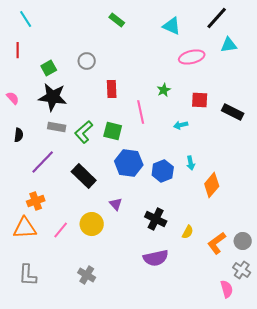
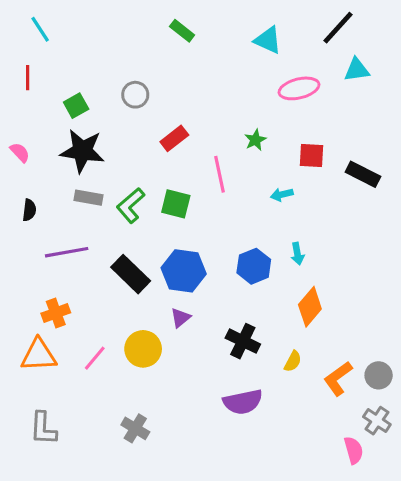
red rectangle: (112, 89) -> (174, 138), turned 54
purple line: (43, 162) -> (67, 252), turned 36
blue hexagon: (129, 163) -> (184, 271), moved
orange diamond: (212, 185) -> (310, 307), moved
purple triangle: (116, 204) -> (180, 318), turned 32

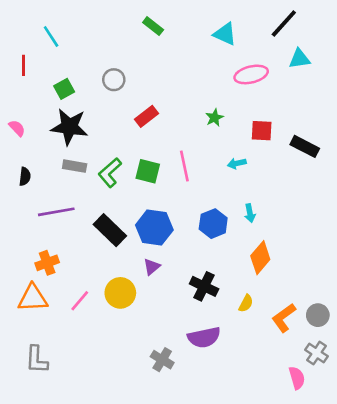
cyan line: (40, 29) -> (51, 37), moved
pink line: (219, 174) -> (184, 166), moved
gray cross: (135, 428) -> (162, 360), moved

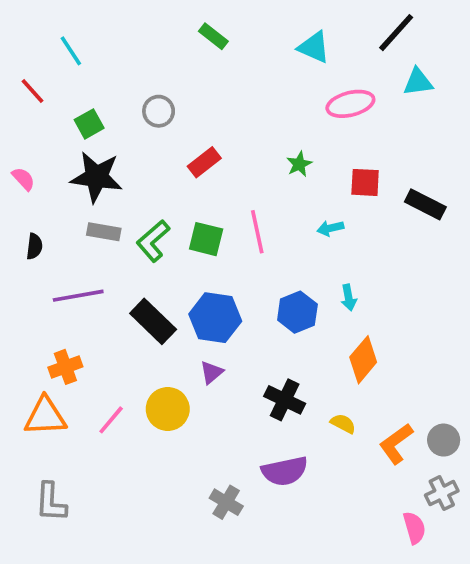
red line: (24, 65) -> (33, 91), turned -42
yellow semicircle: (246, 303) -> (343, 424), turned -90
gray cross: (317, 353) -> (442, 493), turned 30

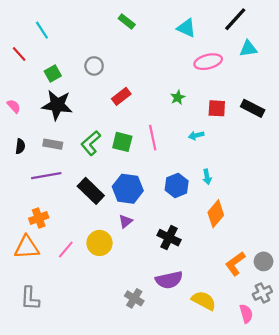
black rectangle: (425, 204) -> (253, 108), moved
gray rectangle: (104, 232) -> (53, 144), moved
yellow semicircle: (343, 424) -> (204, 301), moved, size x1.6

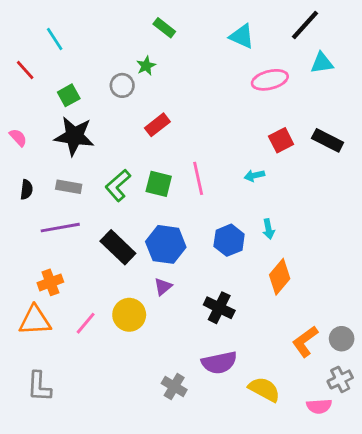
green star: (178, 97) -> (146, 66), moved
red square: (217, 108) -> (281, 140), turned -30
pink semicircle: (246, 314) -> (319, 406), turned 102

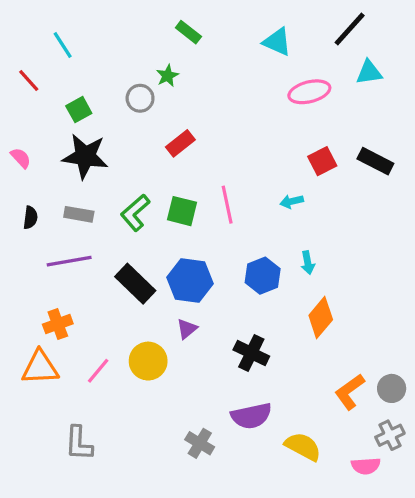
gray L-shape: (39, 387) -> (79, 443), moved

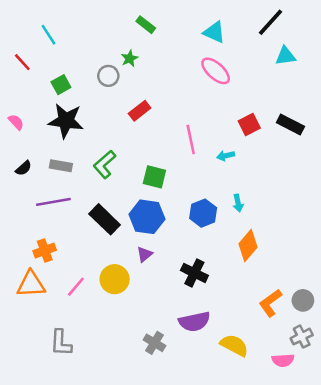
pink ellipse: (309, 92) -> (216, 71), moved, turned 56
pink line: (227, 205) -> (191, 139), moved
green square: (182, 211) -> (154, 177), moved
black semicircle: (30, 218) -> (23, 168), turned 42

